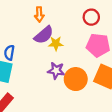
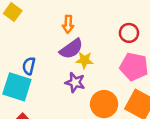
purple star: (56, 71) -> (75, 82), moved

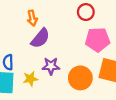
yellow star: (84, 60) -> (30, 79), moved

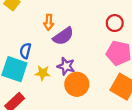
orange arrow: (32, 18) -> (49, 22), moved
orange circle: (80, 78) -> (77, 84), moved

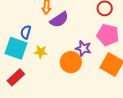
purple star: (66, 66) -> (83, 48), moved

